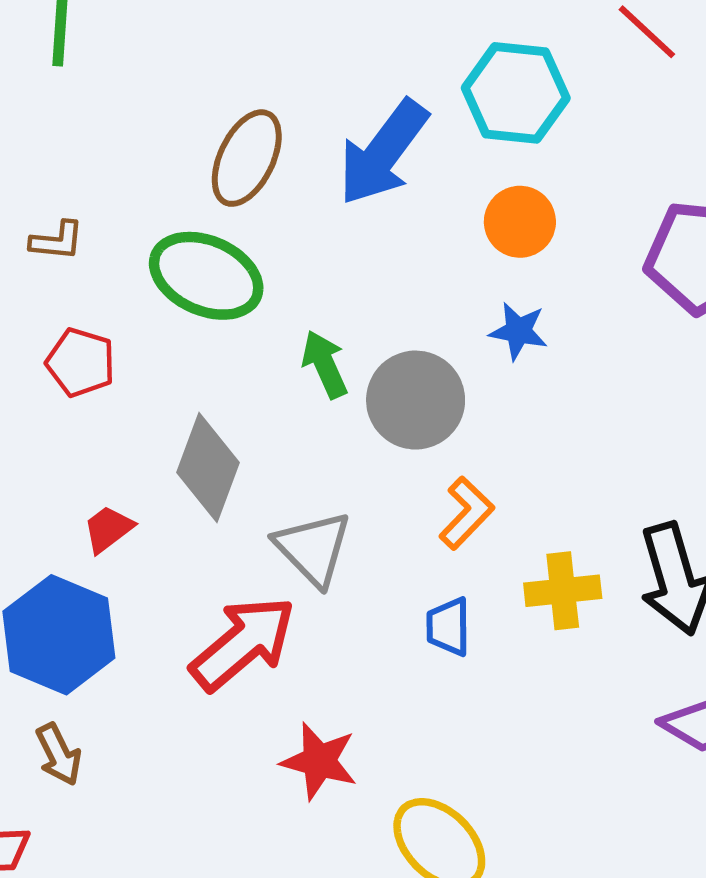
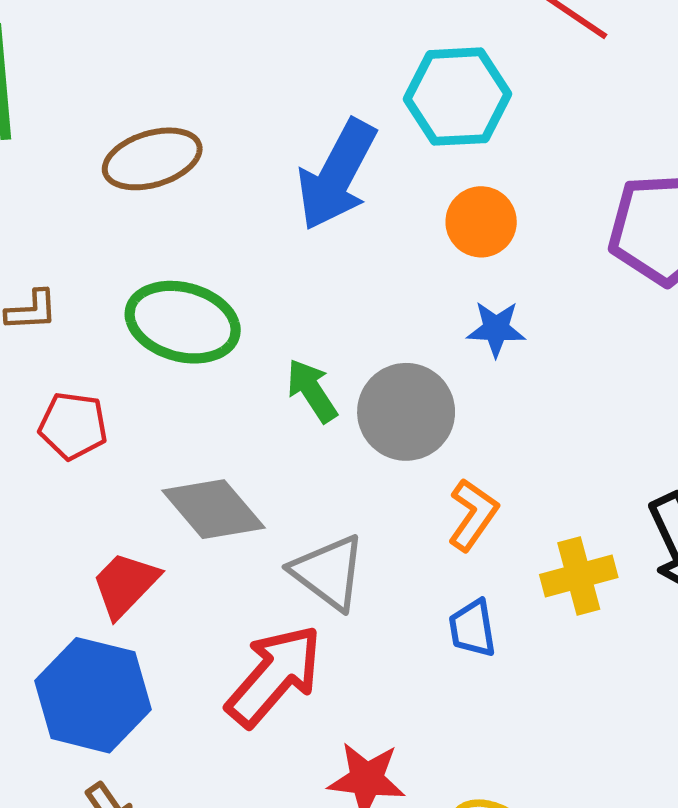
brown ellipse: (247, 158) -> (152, 159), moved, turned 56
gray diamond: (208, 468) -> (213, 509), turned -52
red trapezoid: (108, 529) -> (125, 584), size x1.4

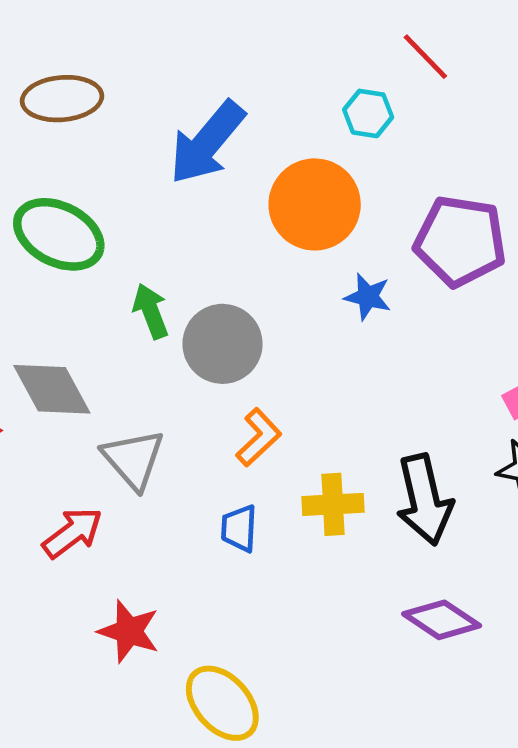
cyan hexagon: (457, 97) -> (368, 113), moved, size x0.6
orange circle: (481, 222) -> (315, 204), size x1.6
blue star: (496, 329) -> (368, 297), moved
red arrow: (274, 676) -> (72, 533), size x0.7

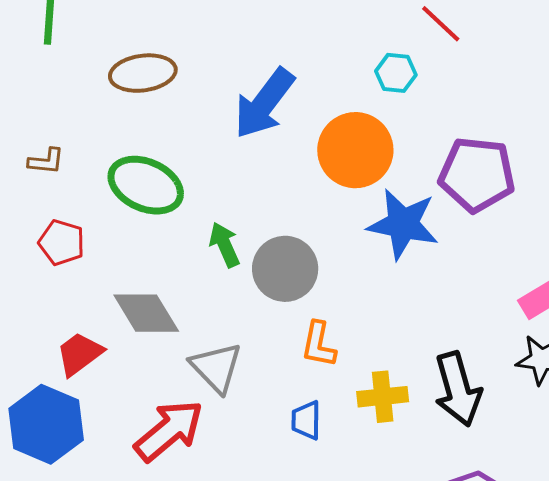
blue star: (368, 297) -> (403, 224), size x1.8
orange L-shape: (259, 437) -> (319, 344), turned 147
red arrow: (72, 533) -> (169, 431), size x1.4

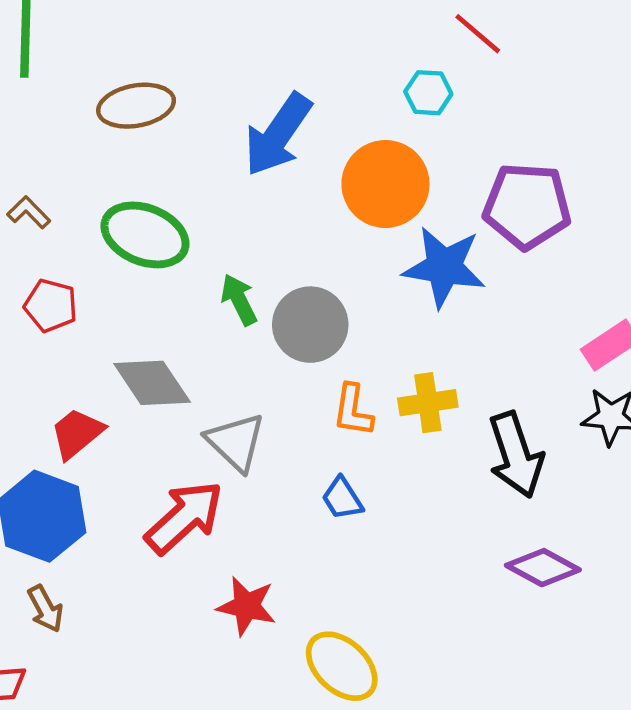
brown L-shape: (46, 161) -> (29, 212), turned -138
yellow cross: (383, 397) -> (428, 403), moved
blue trapezoid: (306, 420) -> (342, 498), turned -30

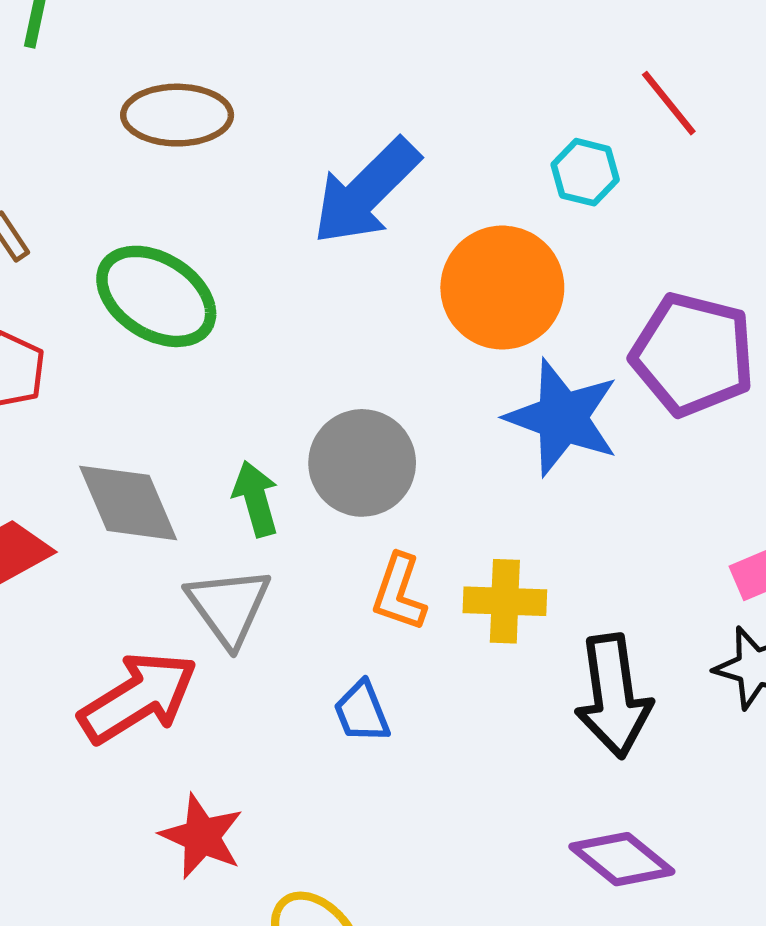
green arrow: (239, 300) -> (256, 499), moved

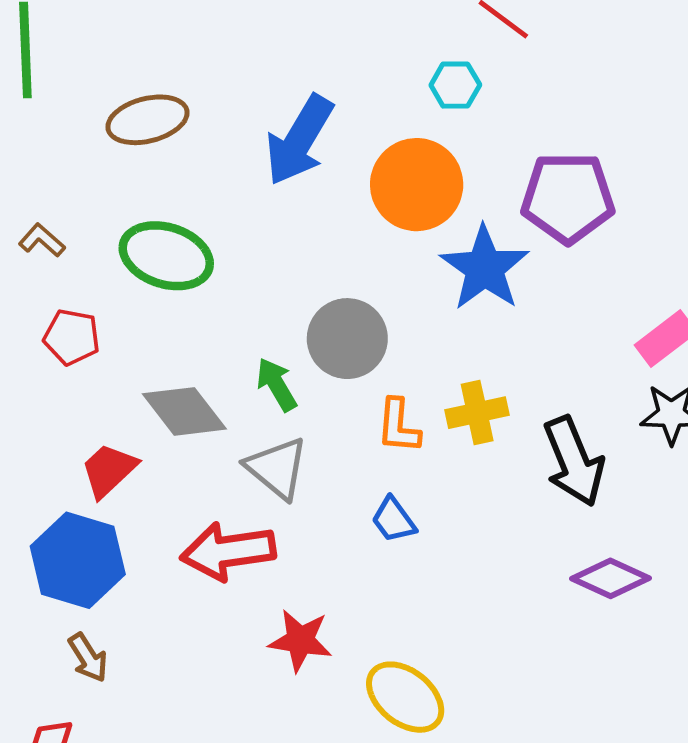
blue star: (562, 418) -> (485, 268), turned 30
red arrow: (138, 698) -> (228, 551), turned -142

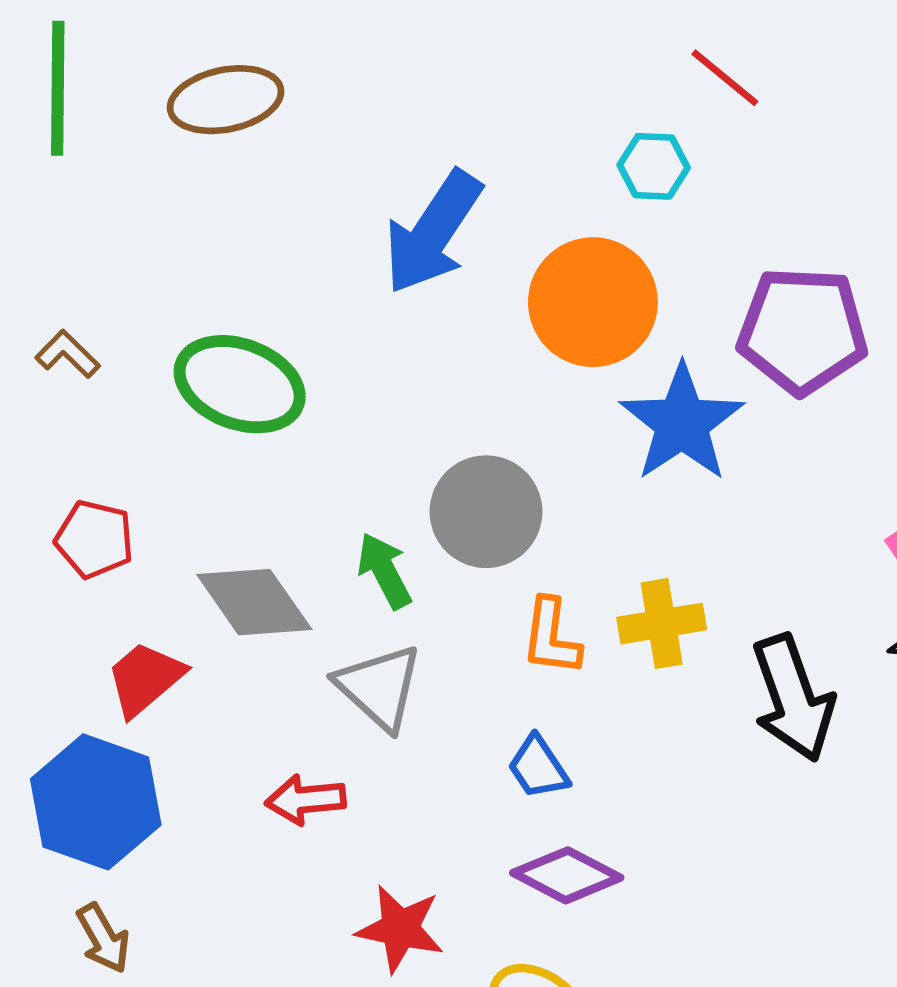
brown ellipse: (147, 120) -> (226, 100), moved
red pentagon: (72, 337) -> (94, 539), moved
red arrow: (228, 551) -> (306, 800), size x0.6
purple diamond: (610, 578) -> (567, 875), moved

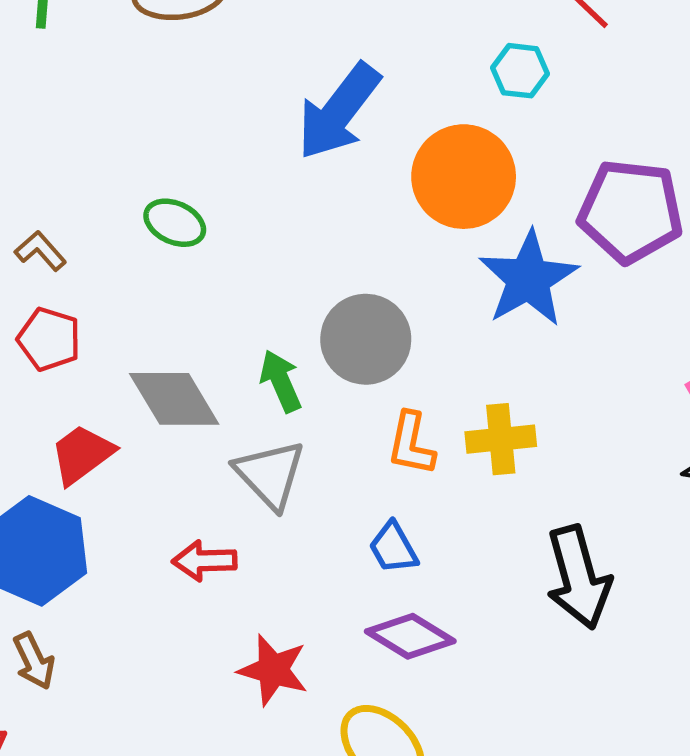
brown L-shape: (68, 354) -> (40, 251), moved
green ellipse: (240, 384) -> (175, 223), size x0.6
black arrow: (793, 698) -> (578, 577), moved

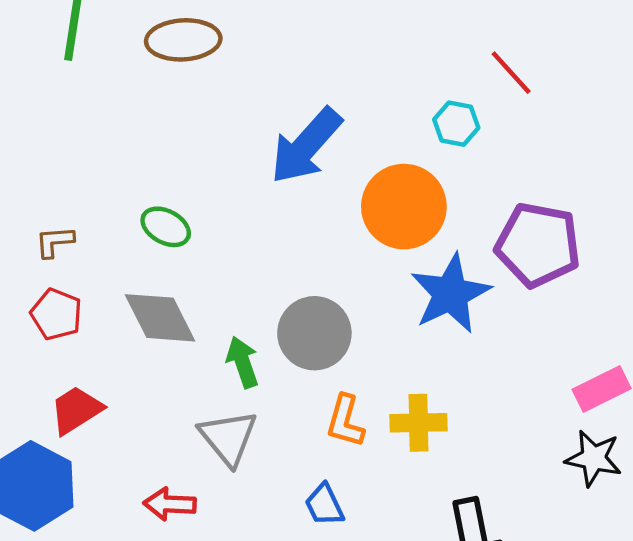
brown L-shape: (40, 251) -> (55, 242), turned -57
gray diamond: (174, 399) -> (160, 318), moved

